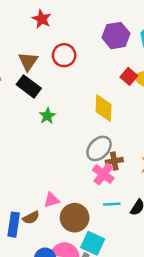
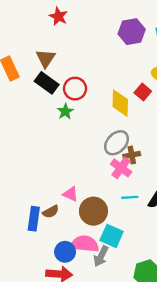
red circle: (64, 55) -> (75, 89), moved
red square: (129, 76) -> (143, 92), moved
pink triangle: (51, 200) -> (71, 194), turned 42

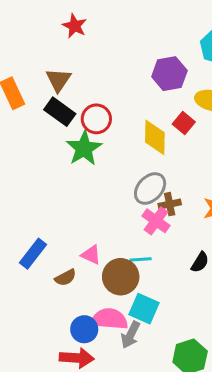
purple hexagon: (132, 32) -> (169, 74), moved
green star: (65, 111) -> (84, 148), size x1.6
cyan line: (130, 197) -> (141, 259), moved
blue rectangle: (34, 219) -> (33, 254), moved, turned 30

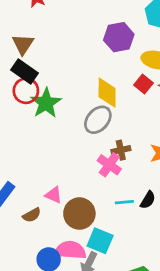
red circle: (96, 119) -> (26, 91), moved
red square: (184, 123) -> (144, 84), moved
gray ellipse: (150, 188) -> (98, 120), moved
cyan line: (141, 259) -> (124, 202), moved

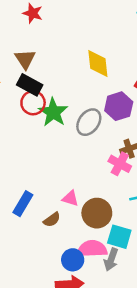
purple hexagon: (119, 37) -> (119, 106), moved
yellow diamond: (107, 93) -> (98, 63), moved
gray ellipse: (98, 120) -> (89, 122), moved

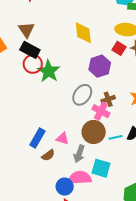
gray ellipse: (89, 122) -> (82, 95), moved
blue rectangle: (23, 204) -> (37, 138), moved
brown circle: (97, 213) -> (94, 132), moved
gray arrow: (111, 259) -> (79, 154), moved

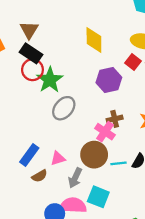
gray ellipse: (82, 95) -> (64, 108), moved
pink triangle: (62, 138) -> (58, 158), turned -40

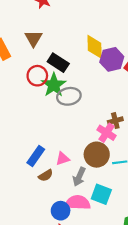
black rectangle: (31, 53) -> (58, 63), moved
purple hexagon: (109, 80) -> (112, 59), moved
gray ellipse: (64, 108) -> (69, 96), moved, turned 40

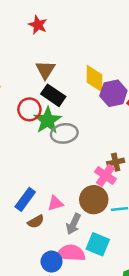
brown triangle: (33, 38) -> (45, 70), moved

